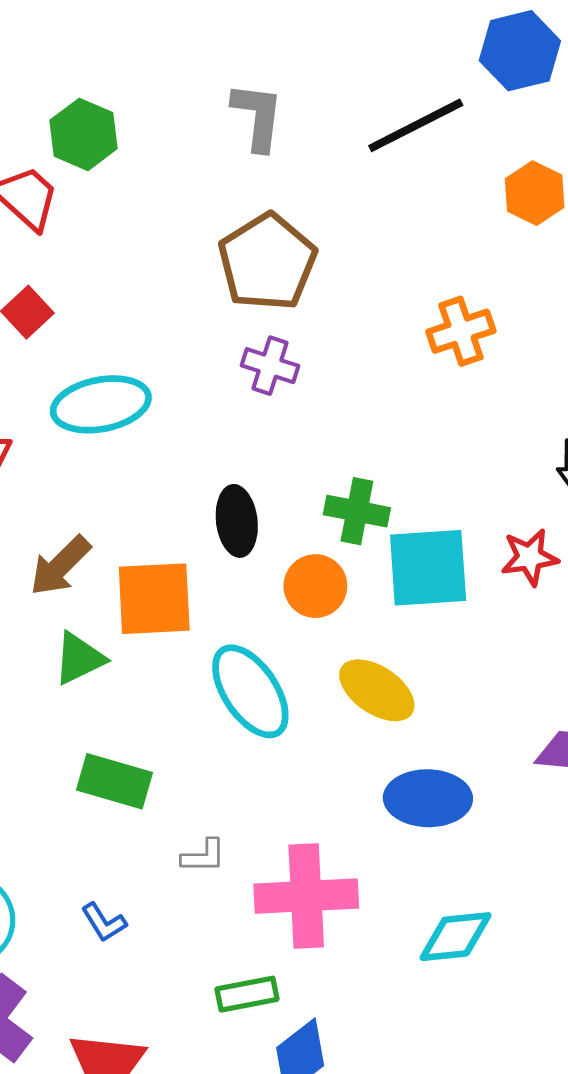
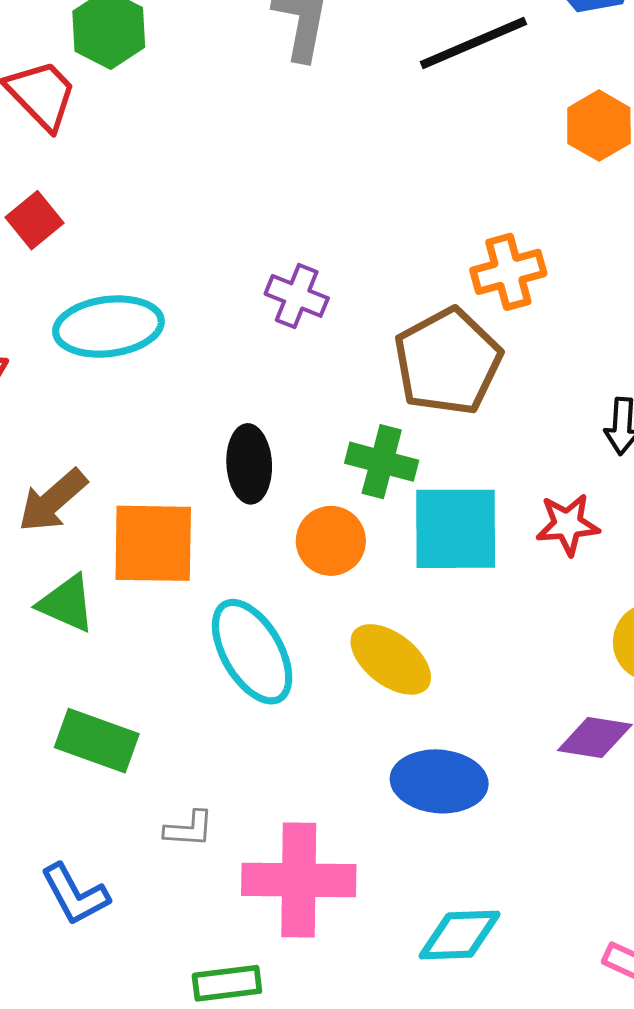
brown pentagon: (267, 262) -> (448, 362), moved
green triangle: (79, 658) -> (67, 603), turned 46
blue L-shape: (104, 922) -> (75, 894), size x1.4

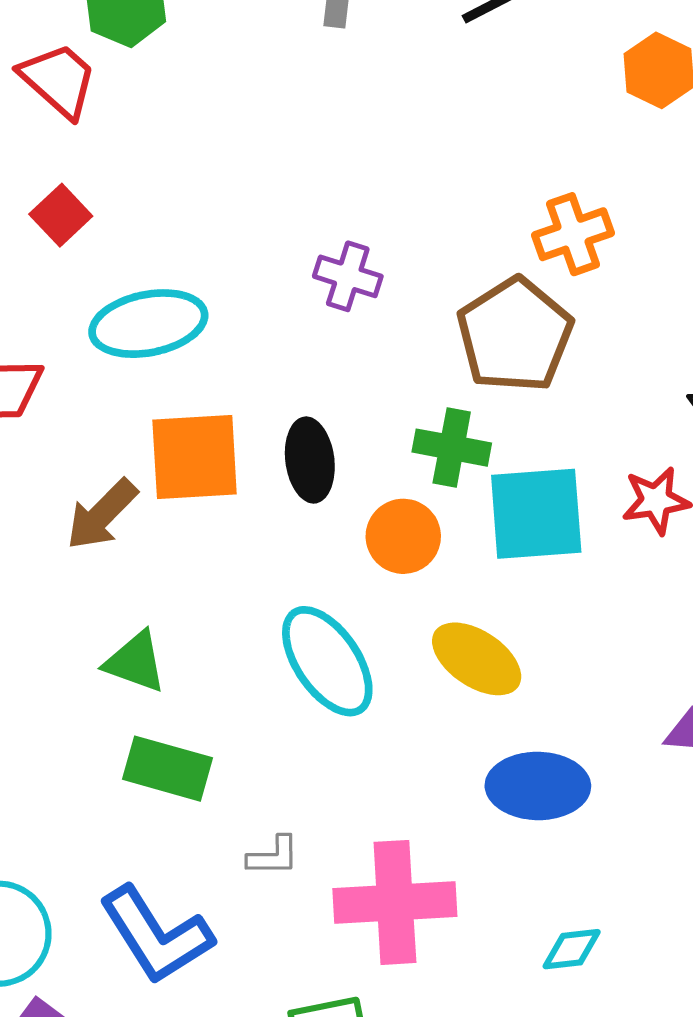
orange square: (153, 543) -> (195, 457), moved
green triangle: (67, 603) -> (135, 662), moved
blue L-shape: (75, 894) -> (156, 935), size x1.5
cyan diamond: (460, 935) -> (572, 949), size x0.7

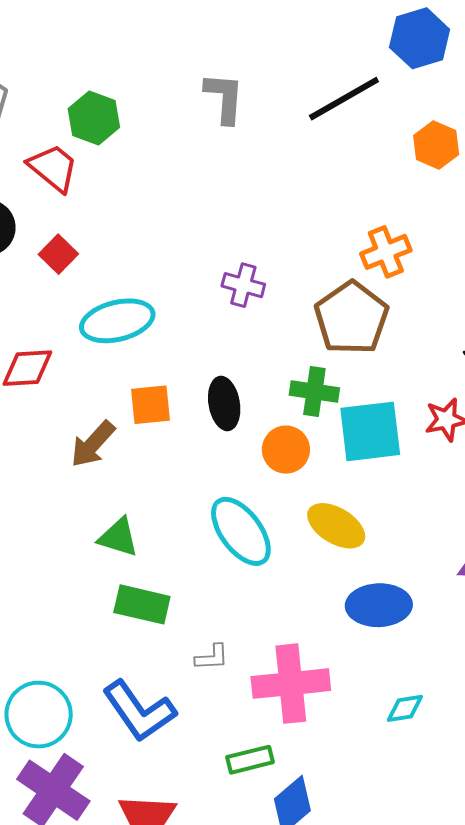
orange square: (195, 457) -> (150, 405), size x0.7

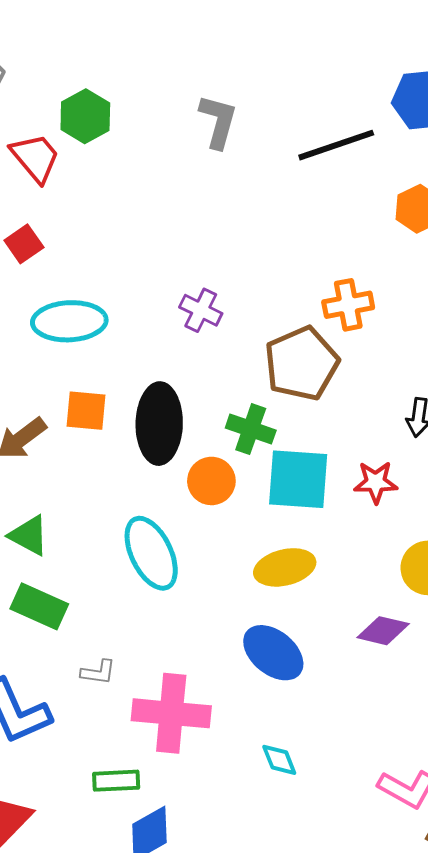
black ellipse: (224, 403) -> (159, 424), size x1.5
yellow ellipse: (336, 526) -> (285, 567), moved, turned -56
blue ellipse: (379, 605) -> (273, 653), turned 30
cyan diamond: (405, 708) -> (279, 760), turned 66

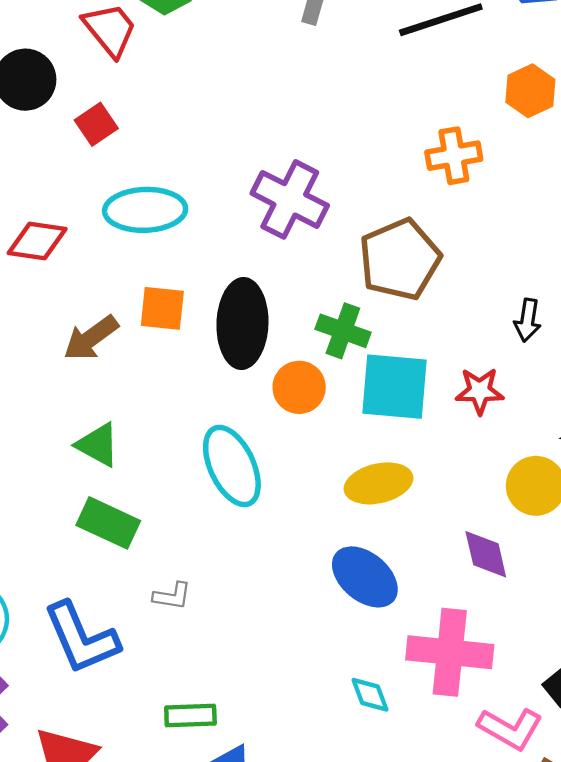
orange cross: (348, 305) -> (454, 156), moved
purple cross: (201, 310) -> (290, 199), size x1.6
purple diamond: (383, 631) -> (486, 554), turned 63
pink cross: (171, 713) -> (450, 652), moved

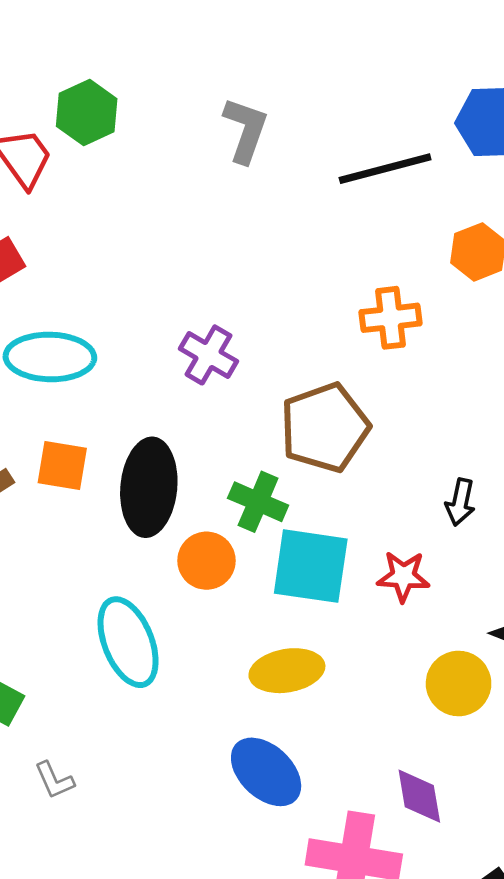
purple cross: (290, 199) -> (208, 355), size x0.7
purple diamond: (486, 554) -> (419, 796), moved
gray L-shape: (172, 596) -> (54, 780), turned 54

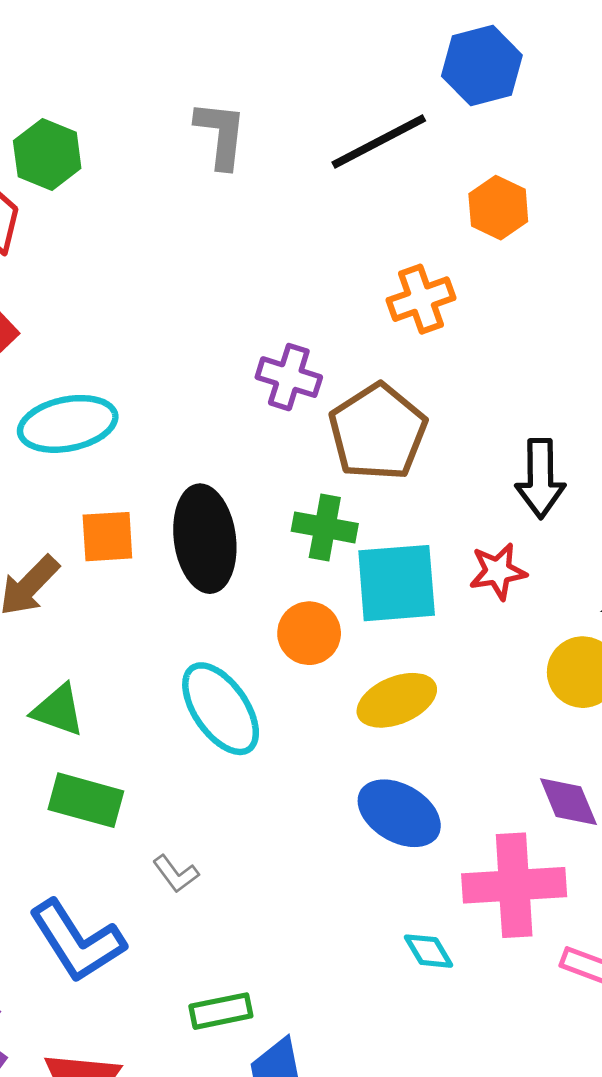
purple cross: (208, 355) -> (289, 377), moved
black arrow: (460, 502) -> (540, 478), size x1.5
orange circle: (206, 561) -> (309, 633), moved

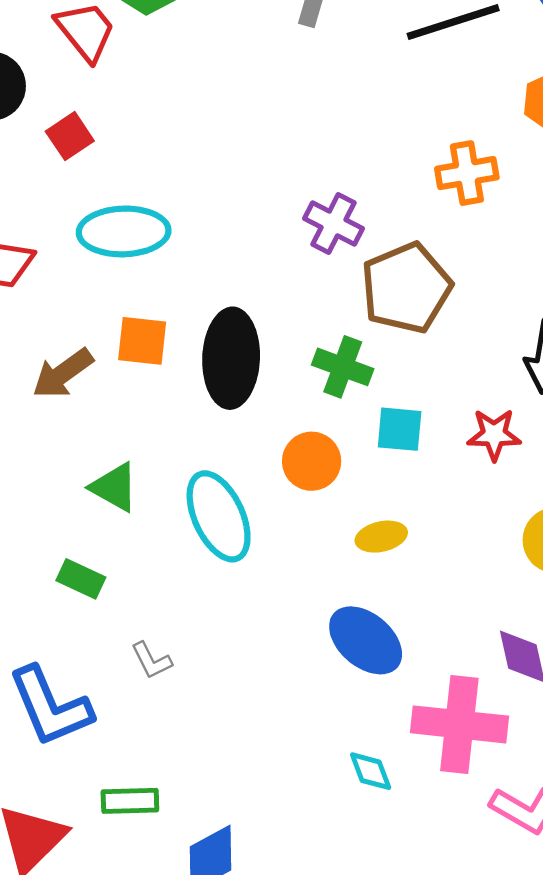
cyan square: (397, 583) -> (400, 429), size x0.6
yellow ellipse: (397, 700) -> (381, 537), size x0.7
green triangle: (58, 710) -> (114, 487), moved
green rectangle: (86, 800) -> (81, 579), size x0.7
green rectangle: (221, 1011) -> (130, 801), moved

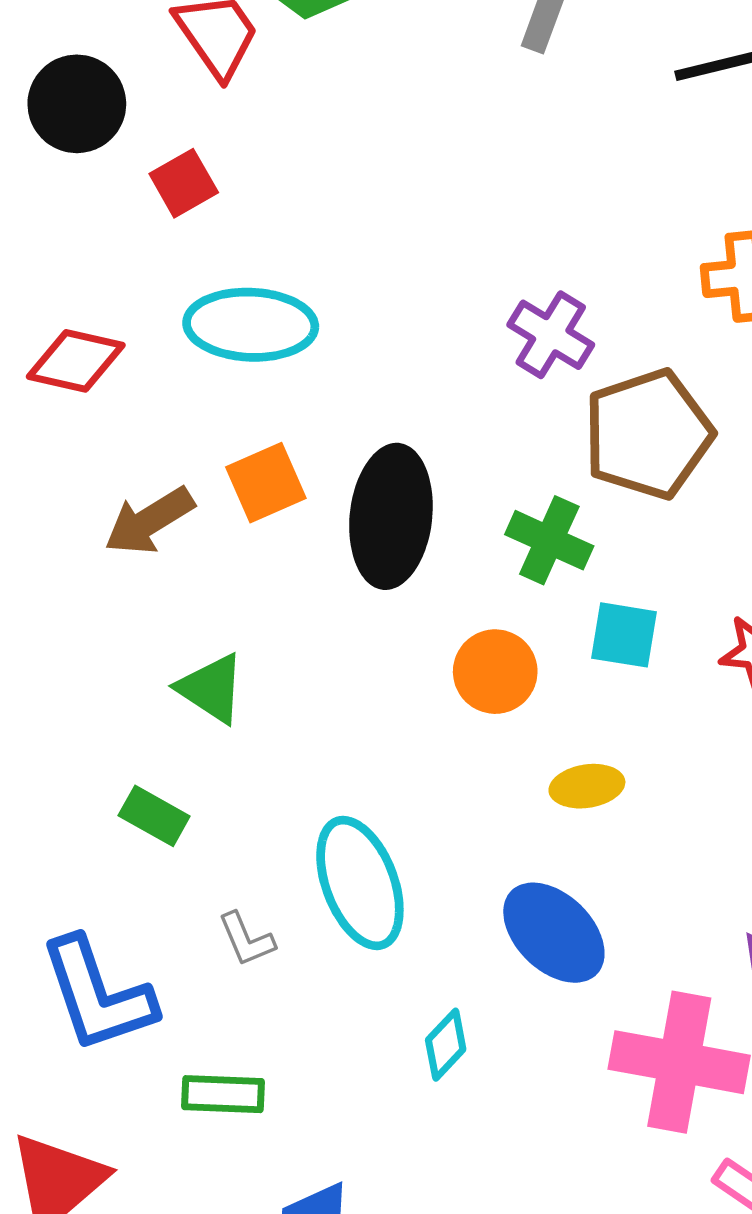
orange square: (142, 341) -> (266, 483), turned -34
cyan ellipse: (219, 516) -> (360, 883), moved
cyan diamond: (371, 771) -> (446, 1045), moved, turned 60
green rectangle: (130, 801) -> (223, 1094), moved

